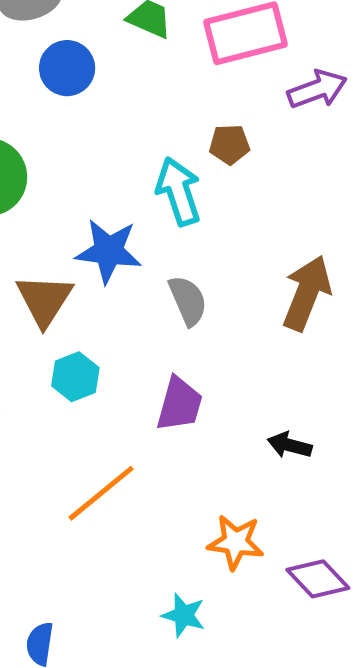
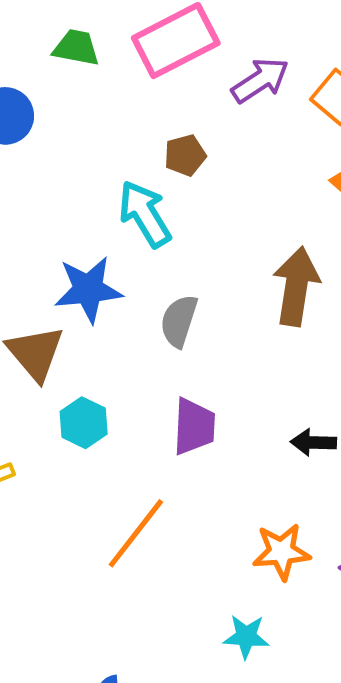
gray semicircle: (188, 301) -> (179, 321), turned -126

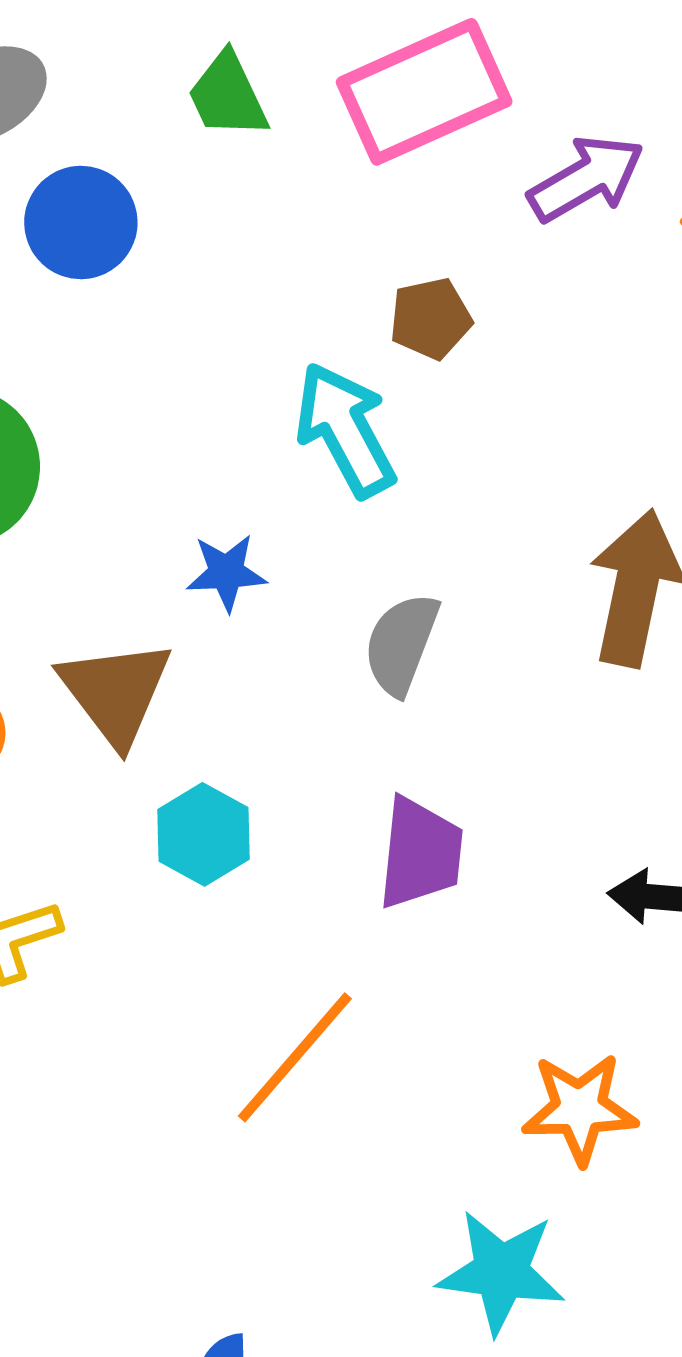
green trapezoid: (76, 48) -> (228, 95), turned -129
blue star: (88, 289) -> (226, 573), size x0.6
cyan star: (246, 637) -> (501, 1272), size x1.4

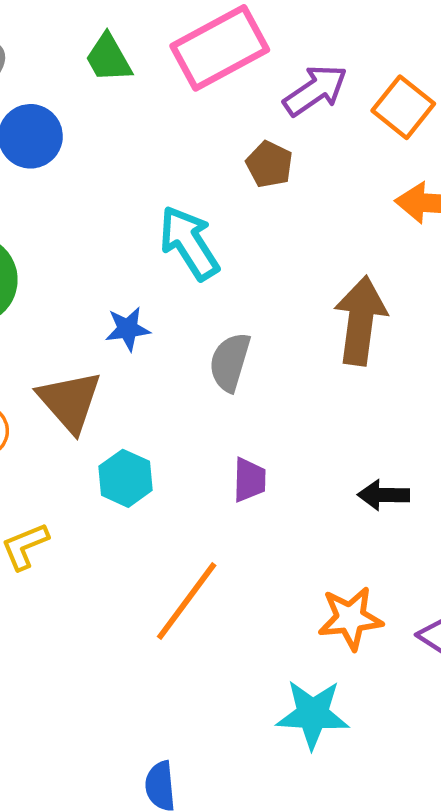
brown pentagon: (431, 319) -> (269, 164), moved, turned -30
purple trapezoid: (420, 853) -> (249, 480), size x0.7

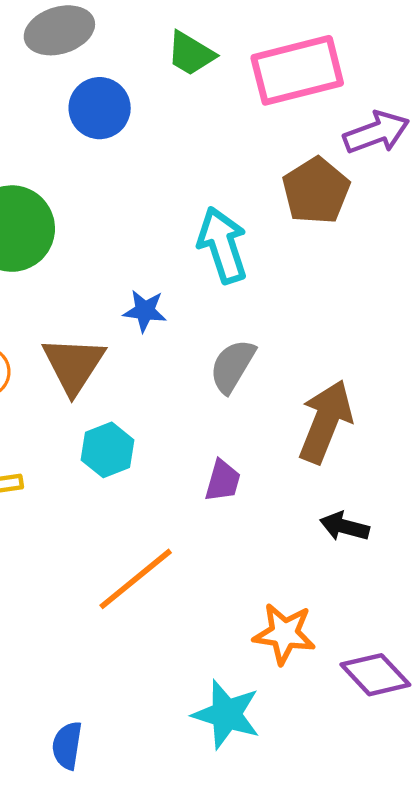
green trapezoid: (108, 58) -> (191, 54), turned -44
brown pentagon: (269, 164) -> (316, 191), size x1.5
brown arrow: (360, 321) -> (325, 422), moved

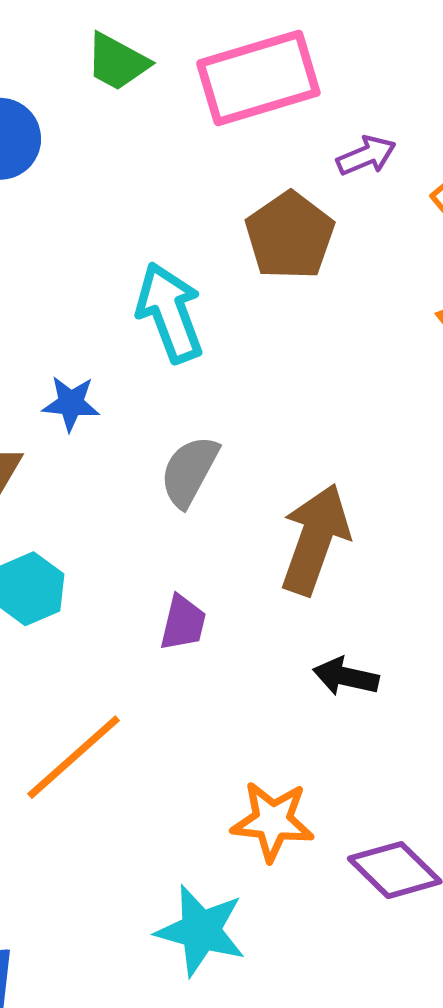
purple arrow: (376, 132) -> (366, 156), size x0.7

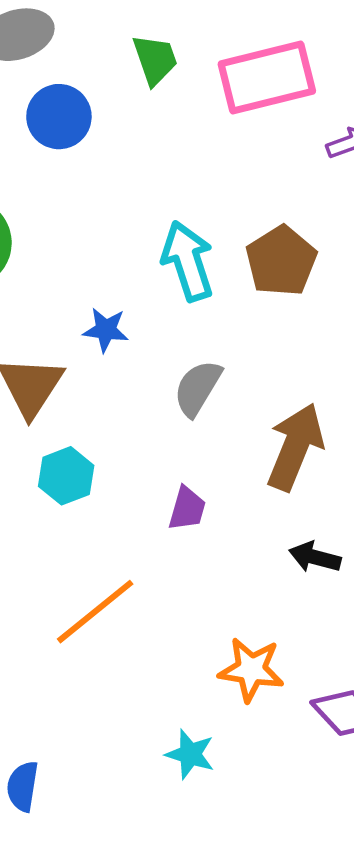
green trapezoid: (117, 62) -> (155, 60), turned -140
brown pentagon: (290, 236) -> (281, 261), moved
cyan star: (201, 931) -> (190, 754), size x0.7

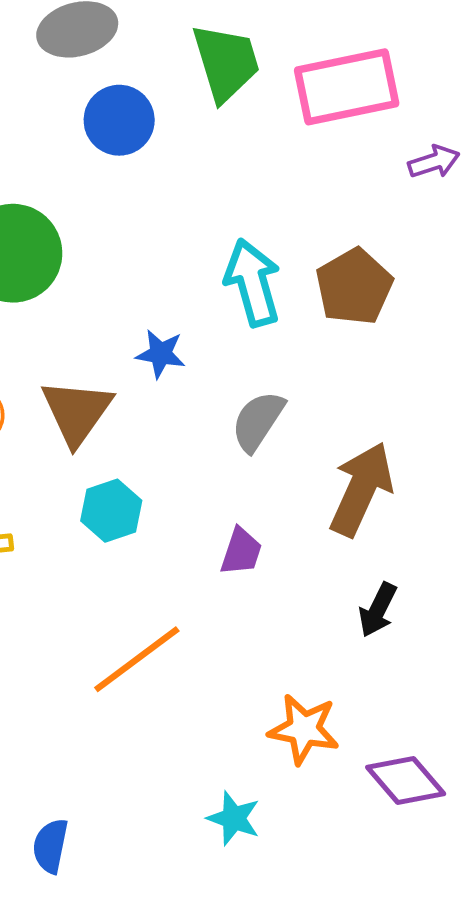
green trapezoid: (155, 60) -> (226, 62), size x1.4
black arrow: (315, 557) -> (378, 610), turned -81

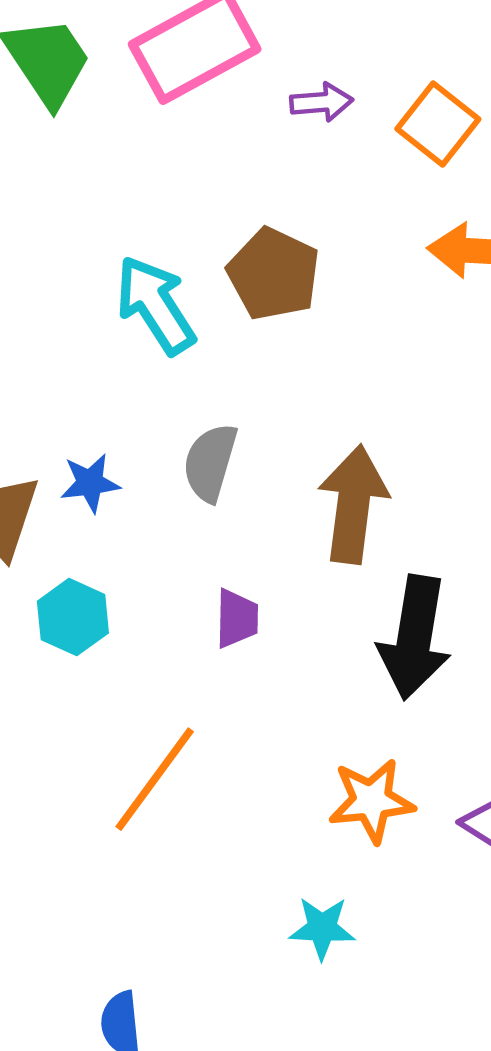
purple arrow: (434, 162) -> (321, 102), turned 30
blue star: (161, 354) -> (90, 483), moved
black arrow: (378, 610) -> (415, 637), size x1.8

